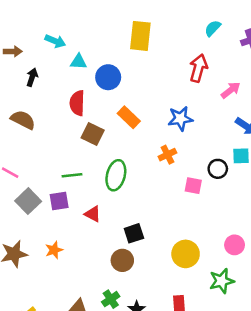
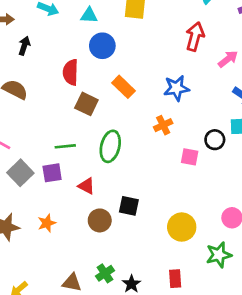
cyan triangle: (78, 62) -> (89, 15), moved
black square: (134, 233) -> (129, 206), turned 30
brown circle: (122, 260) -> (100, 220), moved

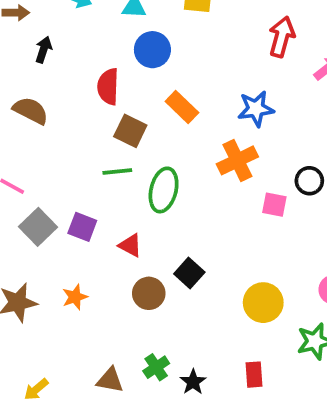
orange cross: (163, 125) -> (237, 160), size x1.5
green line: (65, 146) -> (117, 171), moved
purple square: (52, 173) -> (82, 227), turned 30
black square: (129, 206) -> (189, 273), turned 30

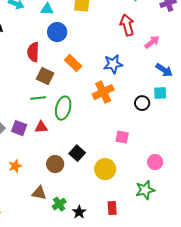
red arrow: (282, 37) -> (127, 25), turned -30
pink square: (274, 205) -> (122, 137), moved
red triangle: (130, 245) -> (41, 127), moved, turned -32
yellow circle: (263, 303) -> (105, 169), moved
brown triangle: (110, 380) -> (39, 193), moved

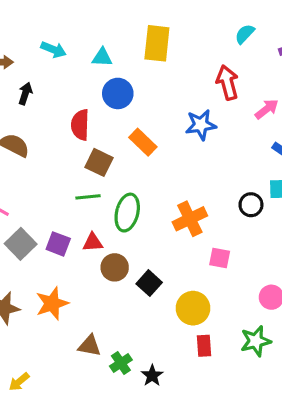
blue star: (113, 64) -> (201, 125), moved
orange cross: (103, 92) -> (190, 219), moved
brown circle: (55, 164) -> (115, 267), moved
orange star: (15, 166) -> (52, 303), size x1.5
red rectangle: (112, 208) -> (204, 346), moved

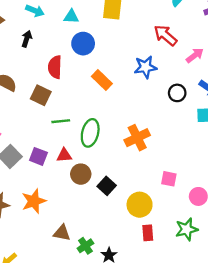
red arrow: (227, 82) -> (165, 35), turned -35
black arrow: (25, 93) -> (27, 39), moved
brown square: (99, 162) -> (41, 95), moved
black circle: (251, 205) -> (177, 93), moved
pink square: (220, 258) -> (169, 179), moved

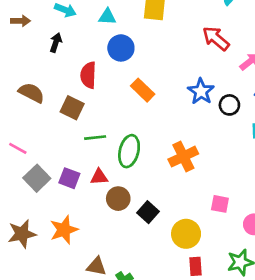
blue star: (145, 67) -> (201, 91), moved, turned -30

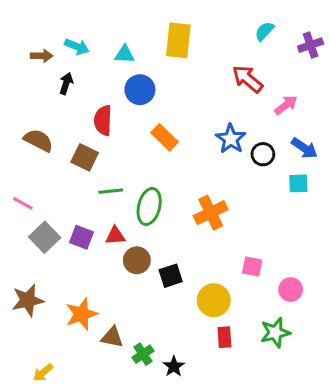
brown arrow: (21, 21) -> (42, 56), moved
black square: (148, 212) -> (171, 276), turned 30
orange star: (64, 230) -> (81, 314), moved

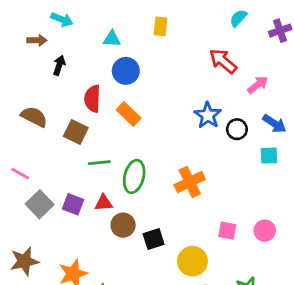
yellow rectangle: (178, 40) -> (161, 26), size x0.6
cyan arrow: (77, 47) -> (62, 19), moved
orange rectangle: (165, 137) -> (129, 114), moved
pink circle: (291, 290) -> (265, 231), moved

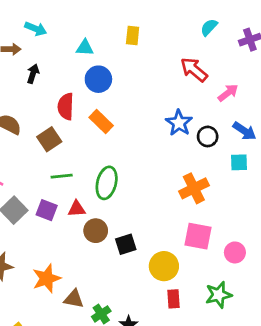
brown square: (76, 132) -> (49, 139), turned 30
green line: (99, 163) -> (62, 176), moved
orange cross: (190, 182) -> (194, 188), moved
pink square: (227, 231) -> (198, 236), size x1.5
pink circle: (265, 231) -> (235, 252), moved

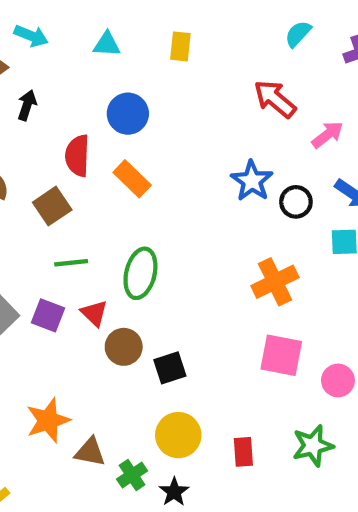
cyan triangle: (85, 48) -> (107, 44), moved
red triangle: (77, 209) -> (94, 313), turned 48
yellow circle: (164, 266) -> (178, 435), moved

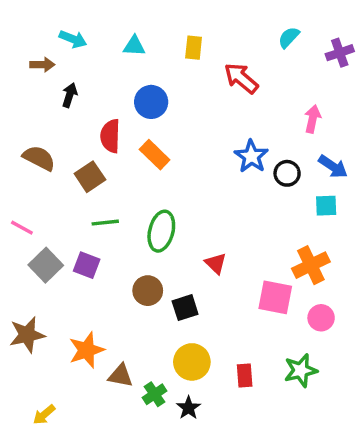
red arrow: (275, 99) -> (241, 78), moved
pink arrow: (327, 135) -> (313, 119), turned -40
orange cross: (275, 282) -> (311, 265), moved
red triangle: (94, 313) -> (216, 263), moved

